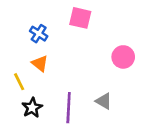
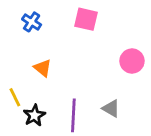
blue cross: (39, 34) -> (32, 22), moved
yellow line: (19, 82) -> (15, 97), moved

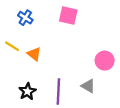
pink circle: (132, 61) -> (105, 61), moved
yellow line: (15, 97) -> (12, 46), moved, turned -32

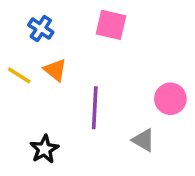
orange triangle: (34, 54) -> (55, 70), moved
purple line: (58, 91) -> (95, 108), moved

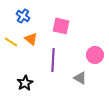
pink square: (111, 25) -> (61, 26), moved

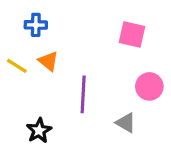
blue cross: (23, 16) -> (36, 25), turned -32
pink square: (61, 26) -> (132, 34), moved

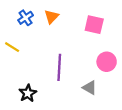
blue cross: (36, 25) -> (26, 18), turned -35
orange triangle: (48, 61) -> (51, 17), moved, turned 35

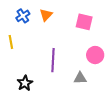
yellow line: (12, 47) -> (11, 42), turned 48
gray triangle: (90, 88) -> (80, 78), turned -32

